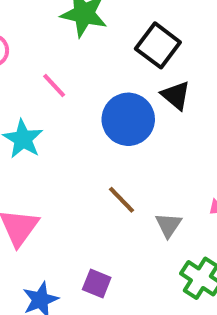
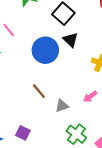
gray triangle: (168, 225) -> (62, 106), turned 32

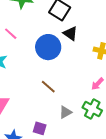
gray triangle: (62, 106) -> (65, 112), moved
green cross: (76, 134) -> (92, 109), moved

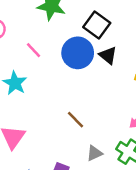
blue circle: (48, 47) -> (78, 53), moved

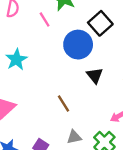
pink line: (34, 50) -> (45, 20), moved
black triangle: (108, 55) -> (95, 75), moved

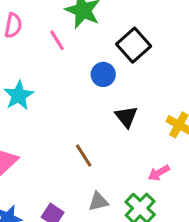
blue circle: (78, 45) -> (103, 74), size x0.6

